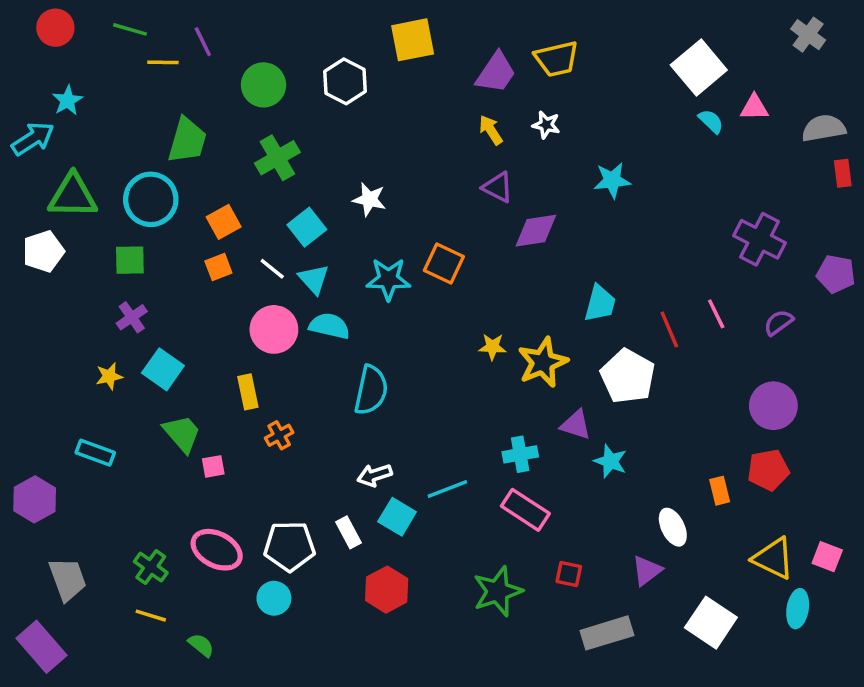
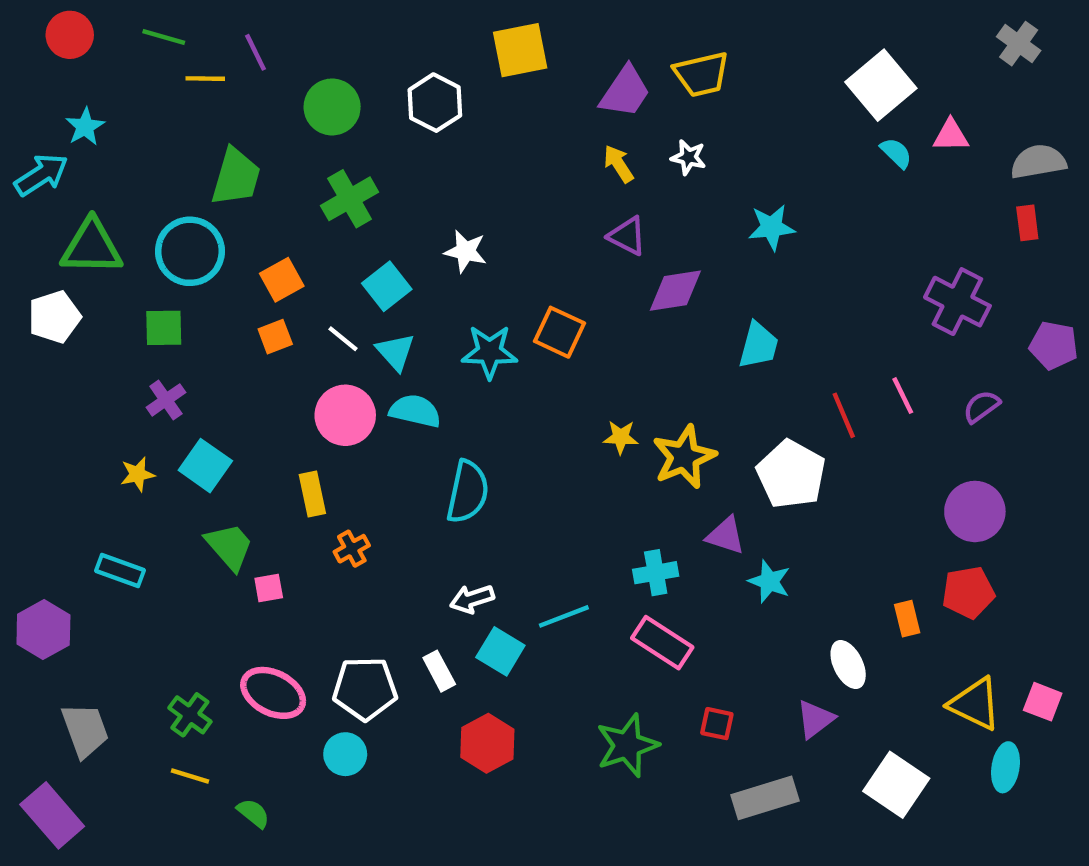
red rectangle: (843, 173) -> (1027, 223), moved
cyan trapezoid: (600, 303) -> (758, 345), moved

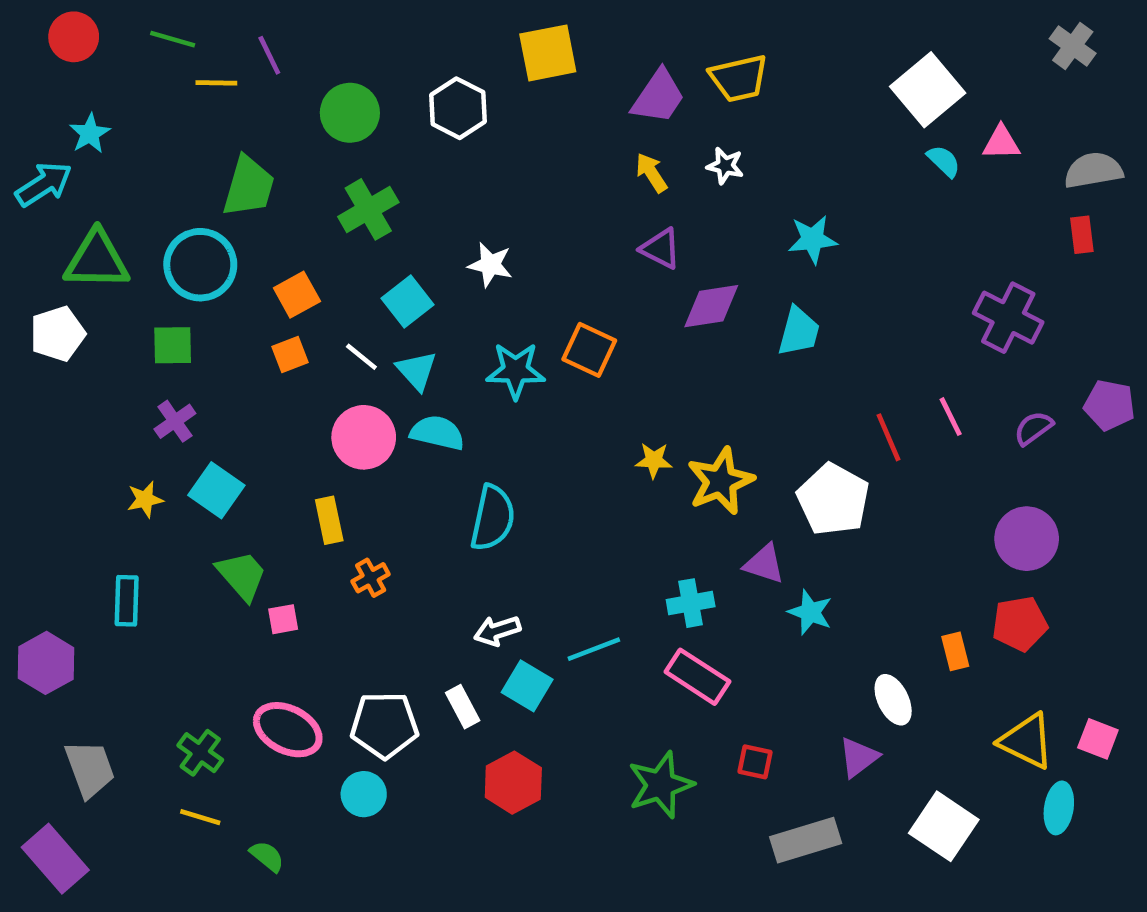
cyan trapezoid: (758, 345) -> (799, 331), moved
purple pentagon: (1054, 345) -> (1109, 405), moved
cyan rectangle: (120, 571) -> (127, 601), turned 72

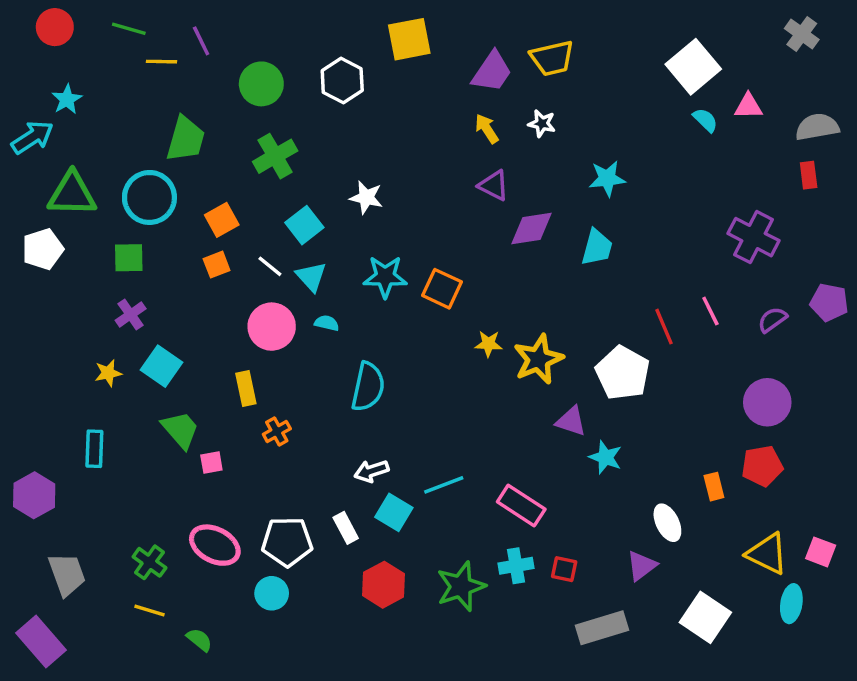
orange square: (589, 350) -> (442, 289), moved
cyan semicircle: (437, 433) -> (327, 323), size x0.6
cyan cross: (691, 603) -> (516, 566), moved
green star: (661, 785) -> (461, 586), moved

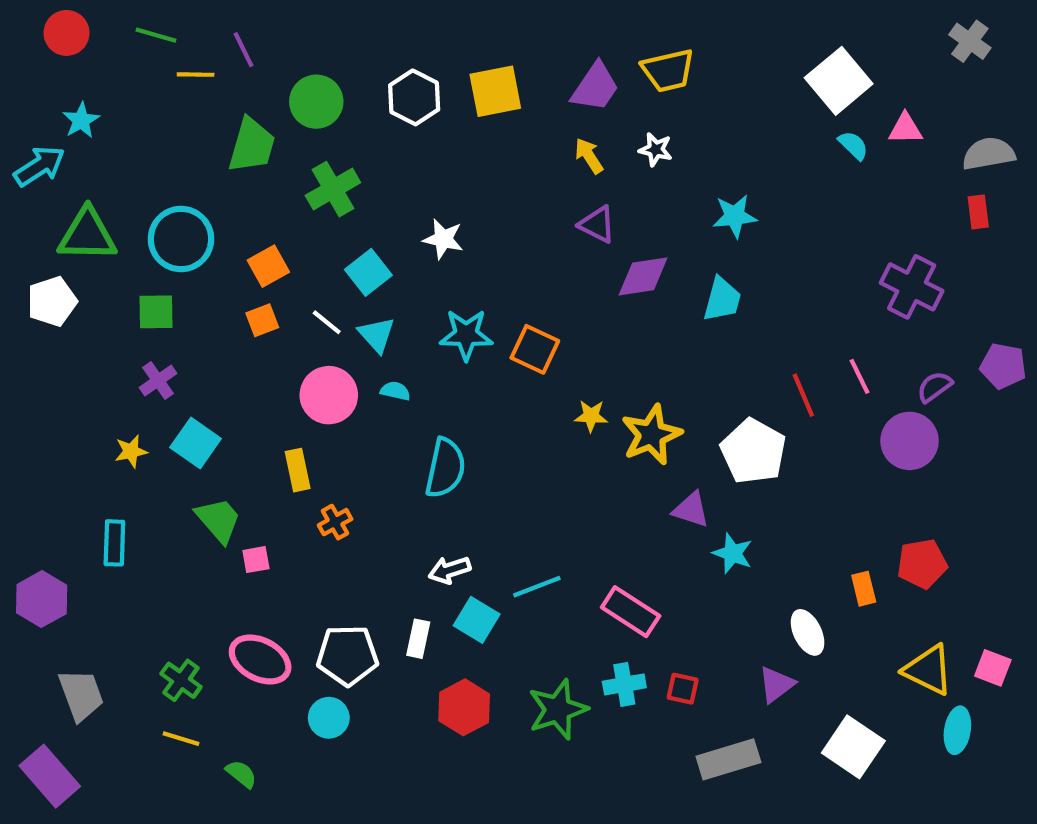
yellow square: (409, 39) -> (495, 91), moved
green trapezoid: (186, 139) -> (252, 145), moved
purple circle: (767, 402) -> (910, 441), moved
white rectangle: (346, 528) -> (418, 639), turned 40

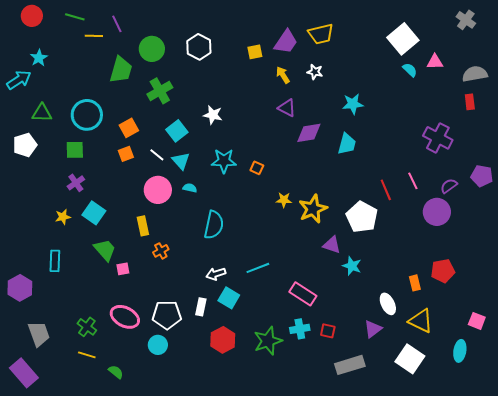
yellow square: (495, 91) -> (255, 52), moved, size x0.6
green triangle: (87, 235) -> (42, 113), size x0.7
orange square: (535, 349) -> (257, 168), size x0.6
cyan line: (537, 587) -> (258, 268), moved
yellow triangle: (928, 670) -> (421, 321), moved

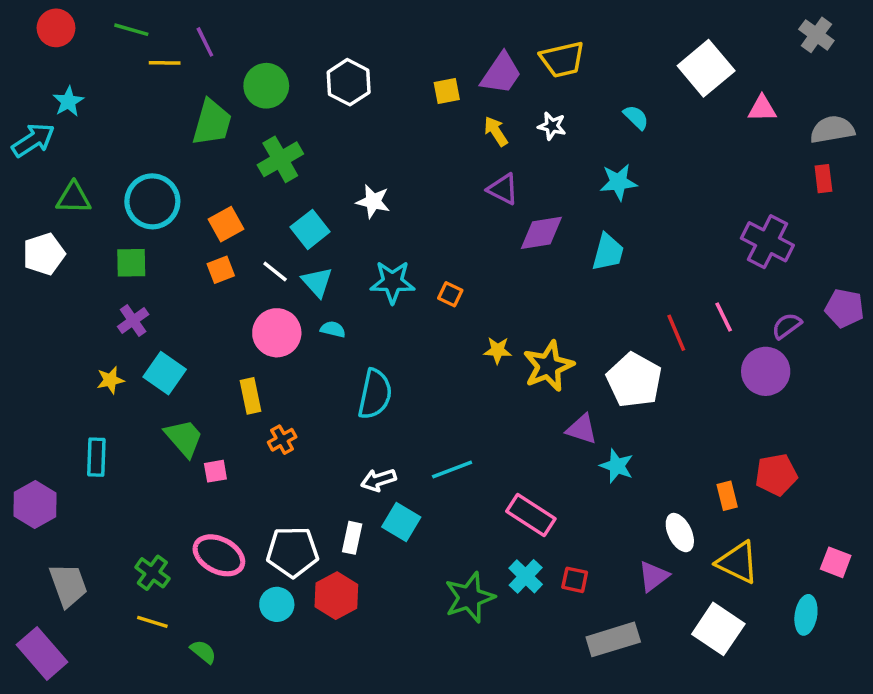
cyan semicircle: (410, 70) -> (636, 117), moved
cyan cross: (300, 329) -> (526, 576), turned -36
red hexagon: (223, 340) -> (336, 596), moved

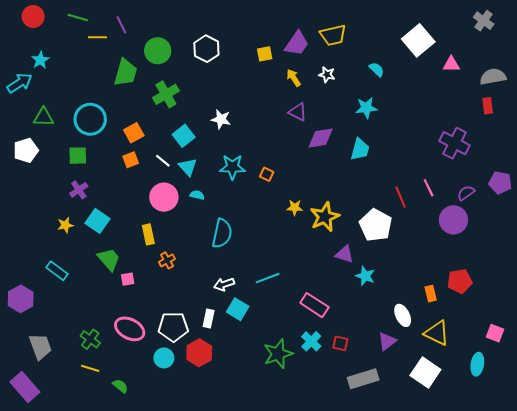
cyan rectangle: (96, 457) -> (57, 271), turned -55

